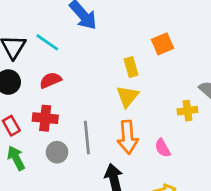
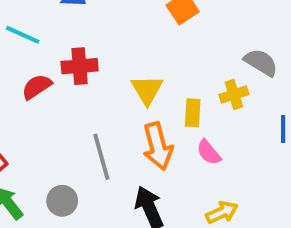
yellow rectangle: (131, 67) -> (193, 113), moved, turned 30
red cross: (45, 118) -> (80, 66), moved
gray circle: (57, 152) -> (62, 201), moved

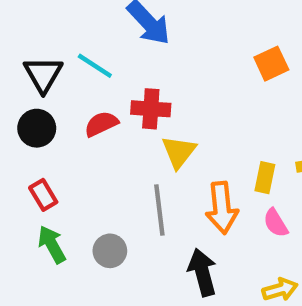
yellow triangle: (147, 90) -> (179, 152), moved

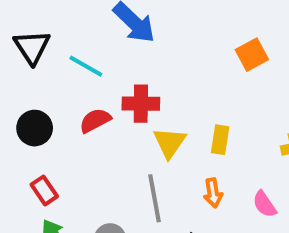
black triangle: (43, 74) -> (32, 47), moved
yellow rectangle: (265, 178) -> (220, 140), moved
orange arrow: (222, 208) -> (213, 193), size x0.6

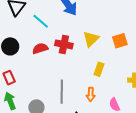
orange square: (252, 55) -> (120, 41), moved
yellow triangle: (170, 143) -> (91, 39), moved

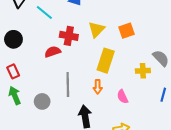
red semicircle: (40, 48) -> (53, 52), moved
yellow rectangle: (99, 69) -> (106, 61), size x1.6

